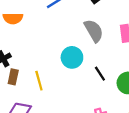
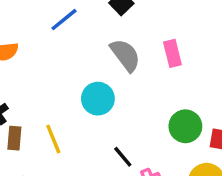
black line: (100, 74) -> (123, 157), moved

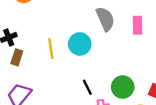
green circle: (185, 126) -> (123, 87), moved
yellow line: (53, 139) -> (51, 49), moved

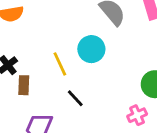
black line: (87, 87) -> (75, 98), moved

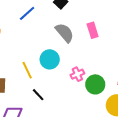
pink cross: (137, 115) -> (77, 74), moved

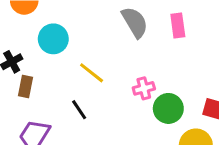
cyan circle: (50, 59) -> (53, 39), moved
yellow line: (27, 70) -> (92, 73), moved, turned -36

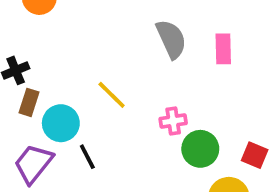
cyan circle: (53, 39) -> (61, 123), moved
black line: (79, 110) -> (87, 157), moved

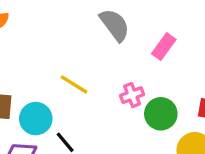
pink rectangle: (223, 49) -> (164, 47), moved, turned 50

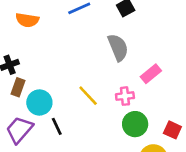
yellow line: (74, 84) -> (88, 96), moved
pink cross: (132, 95) -> (125, 96), moved

